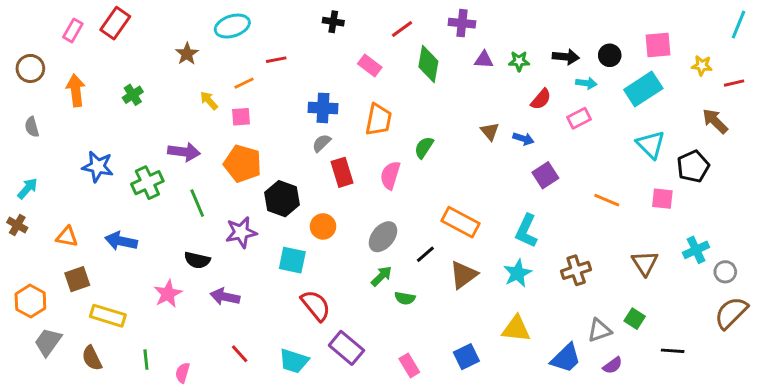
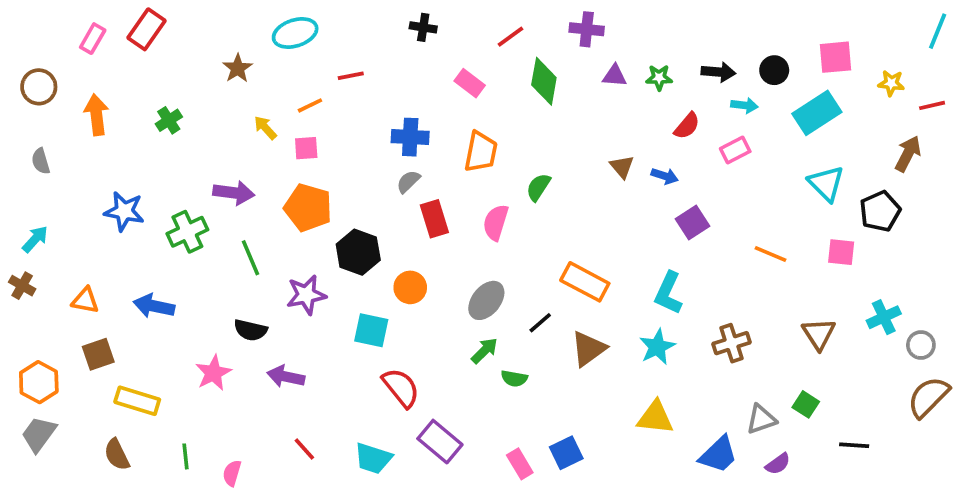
brown arrow: (715, 121) -> (908, 154), turned 72
gray trapezoid: (48, 342) -> (39, 434), moved
blue square: (466, 357) -> (566, 453), moved

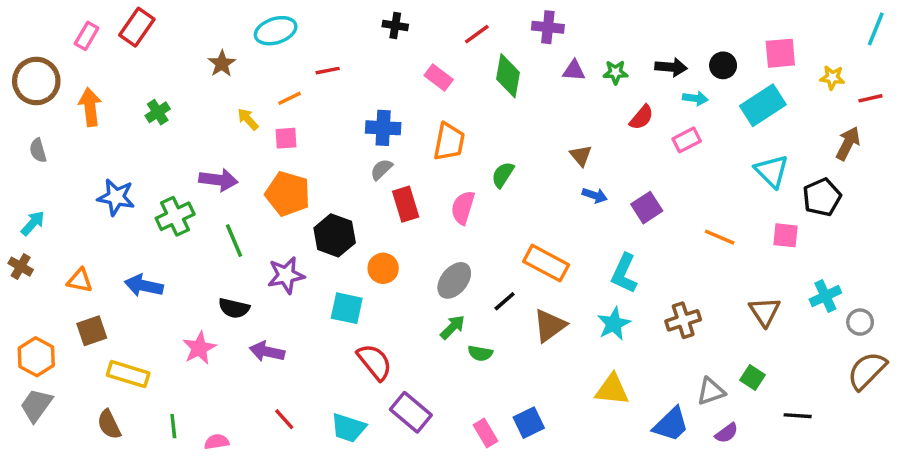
brown circle: (39, 87) -> (36, 81), size x1.4
blue arrow: (665, 176) -> (595, 195), moved
pink semicircle: (232, 473) -> (217, 442), turned 65

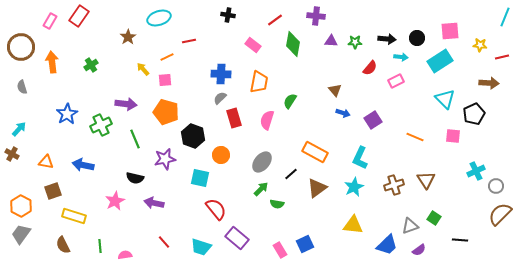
brown arrow: (848, 143) -> (489, 83), turned 66
blue star: (116, 197) -> (67, 114), turned 30
brown triangle: (765, 312) -> (426, 180), moved

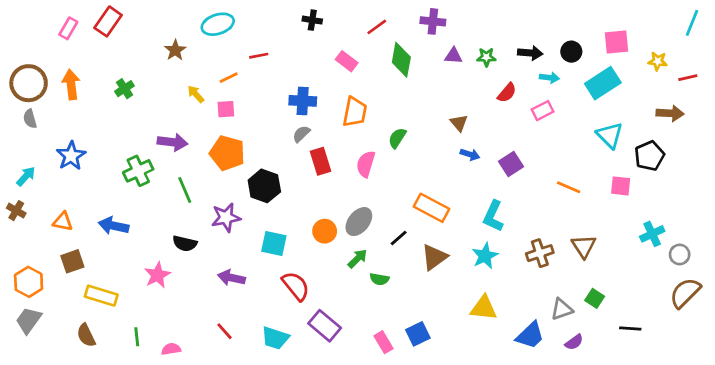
brown circle: (21, 47) -> (29, 83), moved
blue star: (67, 114) -> (71, 156), moved
orange circle: (221, 155) -> (325, 231), moved
purple arrow: (154, 203) -> (231, 278), moved

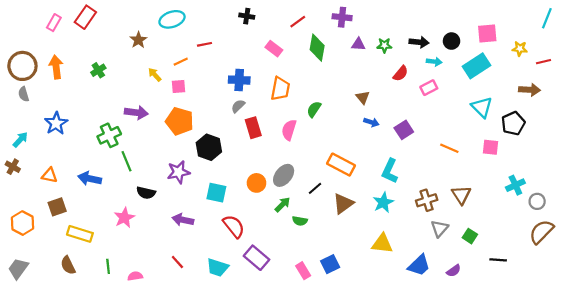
green line: (185, 190) -> (126, 161), moved
gray triangle: (562, 309) -> (440, 228), moved, turned -30
gray trapezoid: (29, 320) -> (18, 269), moved

